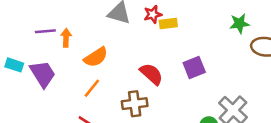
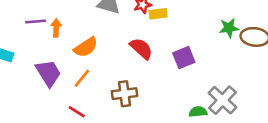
green star: (239, 23) -> (229, 28), moved
purple trapezoid: (43, 74) -> (48, 73), moved
red semicircle: (151, 74) -> (141, 49), moved

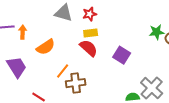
yellow rectangle: (158, 14) -> (91, 33), moved
purple square: (184, 58) -> (122, 55), turned -36
orange line: (82, 78) -> (63, 71), moved

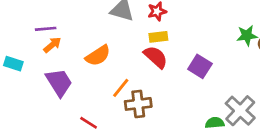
orange arrow: (23, 32) -> (52, 45), moved, turned 48

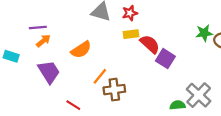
red semicircle: (156, 57) -> (150, 44), moved

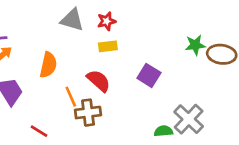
red semicircle: (150, 44) -> (99, 81), moved
orange semicircle: (81, 50) -> (48, 65), turned -45
orange line: (100, 76) -> (71, 97), turned -63

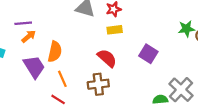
orange semicircle: (48, 65) -> (55, 52), moved
orange line: (71, 97) -> (62, 79), moved

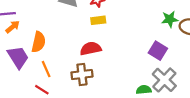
purple square: (148, 54) -> (158, 51), moved
red semicircle: (107, 58) -> (91, 48), turned -54

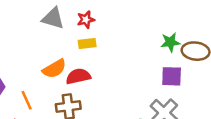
orange semicircle: (39, 42) -> (54, 69), moved, turned 48
purple square: (158, 51) -> (172, 76), moved, turned -30

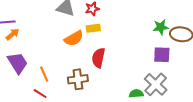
orange semicircle: (54, 69) -> (74, 38), moved
red semicircle: (78, 76) -> (98, 58), moved, turned -66

